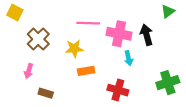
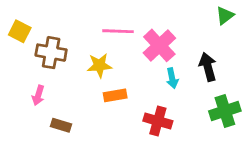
yellow square: (15, 12) -> (20, 31), moved
pink cross: (119, 34) -> (159, 45), turned 35
black arrow: (147, 35) -> (208, 67), moved
brown cross: (38, 39) -> (51, 53), turned -35

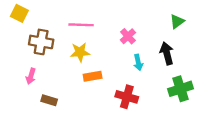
green triangle: (225, 16) -> (177, 21), moved
yellow square: (20, 31) -> (19, 13), moved
pink line: (118, 31) -> (81, 25), moved
pink cross: (159, 45) -> (128, 36), size x0.6

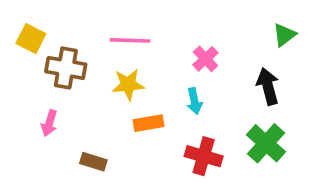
yellow square: (19, 13) -> (31, 39), moved
cyan arrow: (138, 63) -> (194, 101), moved
green cross: (180, 89) -> (266, 143), moved, turned -30
brown rectangle: (49, 100) -> (93, 162), moved

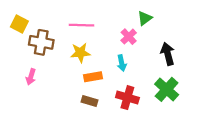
green triangle: (284, 35) -> (145, 18), moved
brown rectangle: (93, 162) -> (90, 101), moved

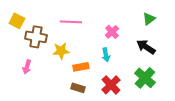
green triangle: (145, 18) -> (149, 19), moved
yellow star: (80, 53) -> (61, 51), moved
black arrow: (168, 54) -> (146, 47), turned -42
red cross: (127, 98) -> (111, 85), turned 30

